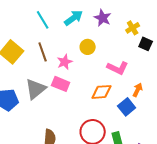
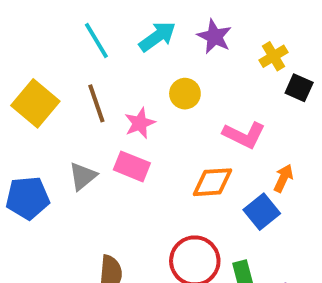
gray triangle: (36, 89) -> (83, 176), size x0.7

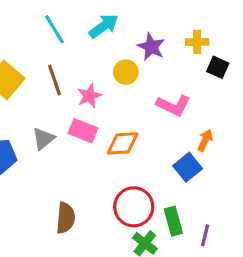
purple star: (214, 37) -> (151, 47), moved
yellow cross: (274, 56) -> (197, 42), turned 30
orange diamond: (213, 182) -> (123, 143), moved

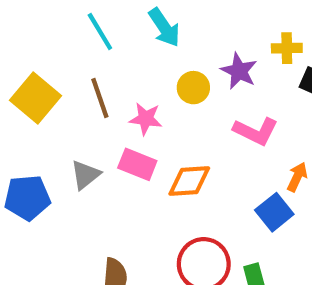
cyan arrow: (104, 26) -> (164, 27), turned 92
purple star: (151, 47) -> (239, 71), moved
pink star: (89, 96) -> (146, 119), turned 30

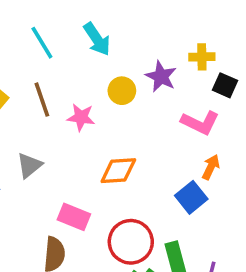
pink L-shape: (256, 131) -> (200, 123), moved
pink rectangle: (137, 164) -> (74, 217), moved

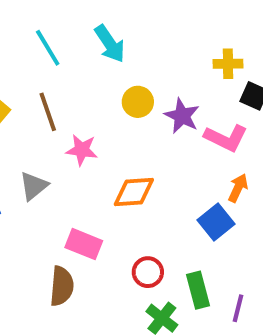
purple star: (161, 76) -> (182, 116), moved
pink star: (81, 117) -> (82, 150), moved
red circle: (131, 242) -> (148, 272), size x0.6

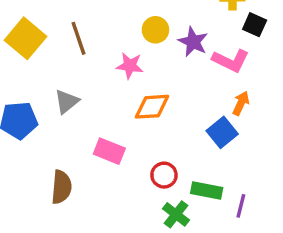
pink star: (82, 150) -> (130, 66), moved
brown semicircle: (62, 286) -> (61, 187), moved
green rectangle: (198, 290) -> (207, 190), turned -64

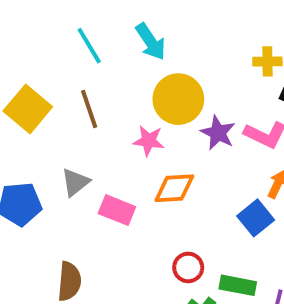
yellow circle: (155, 30) -> (178, 99), size x1.6
purple star: (193, 42) -> (218, 133), moved
pink rectangle: (109, 151) -> (117, 210), moved

